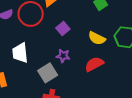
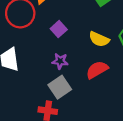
gray square: (48, 73) -> (60, 87), moved

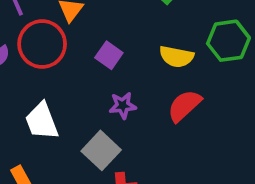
gray square: (60, 87) -> (101, 150), moved

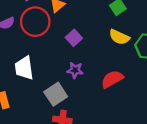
yellow semicircle: (176, 57) -> (119, 37), moved

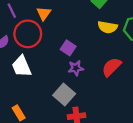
purple square: (74, 38) -> (68, 48), moved
white trapezoid: (24, 68) -> (22, 66), moved

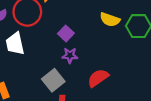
red semicircle: (112, 67) -> (98, 78), moved

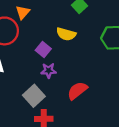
yellow semicircle: (110, 20) -> (66, 34), moved

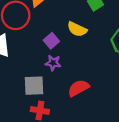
gray square: (34, 96) -> (34, 86), turned 30

